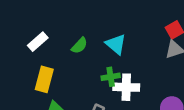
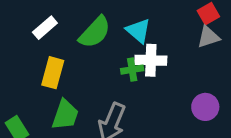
green semicircle: (79, 46) -> (95, 32), size x1.6
white cross: (126, 87) -> (151, 60), moved

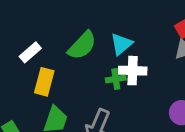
white rectangle: (45, 28) -> (30, 52), moved
cyan triangle: (138, 31) -> (121, 44), turned 40

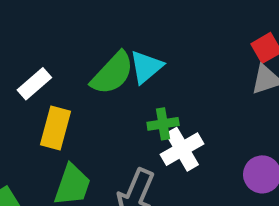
cyan triangle: (121, 44) -> (146, 67), moved
white cross: (133, 71) -> (182, 149), moved, turned -32

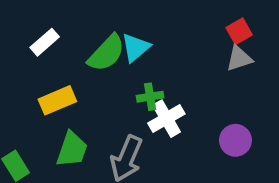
white rectangle: (34, 84) -> (45, 42), moved
yellow rectangle: (56, 128) -> (57, 100), turned 52

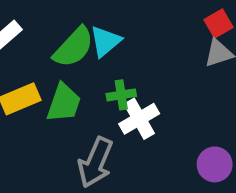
purple circle: (235, 140) -> (215, 164), moved
green trapezoid: (72, 149) -> (64, 103), moved

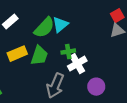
purple circle: (215, 164) -> (96, 87), moved

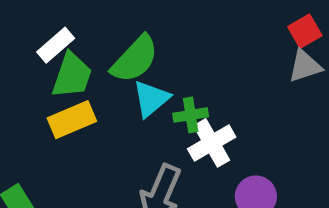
cyan triangle: (60, 25) -> (151, 99), moved
green trapezoid: (39, 56) -> (72, 75), moved

